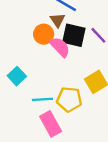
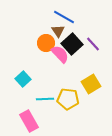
black square: (74, 35) -> (72, 44), turned 35
pink rectangle: (51, 124) -> (29, 121), moved

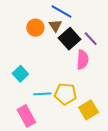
orange circle: (46, 43) -> (35, 28), moved
pink semicircle: (60, 54) -> (83, 60), moved, turned 48
yellow square: (91, 84) -> (89, 110), moved

